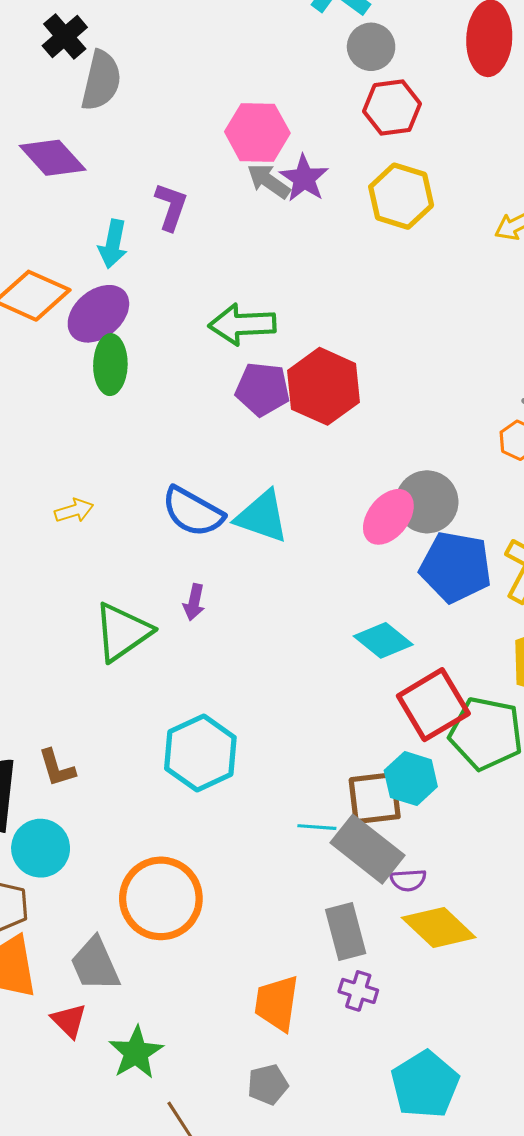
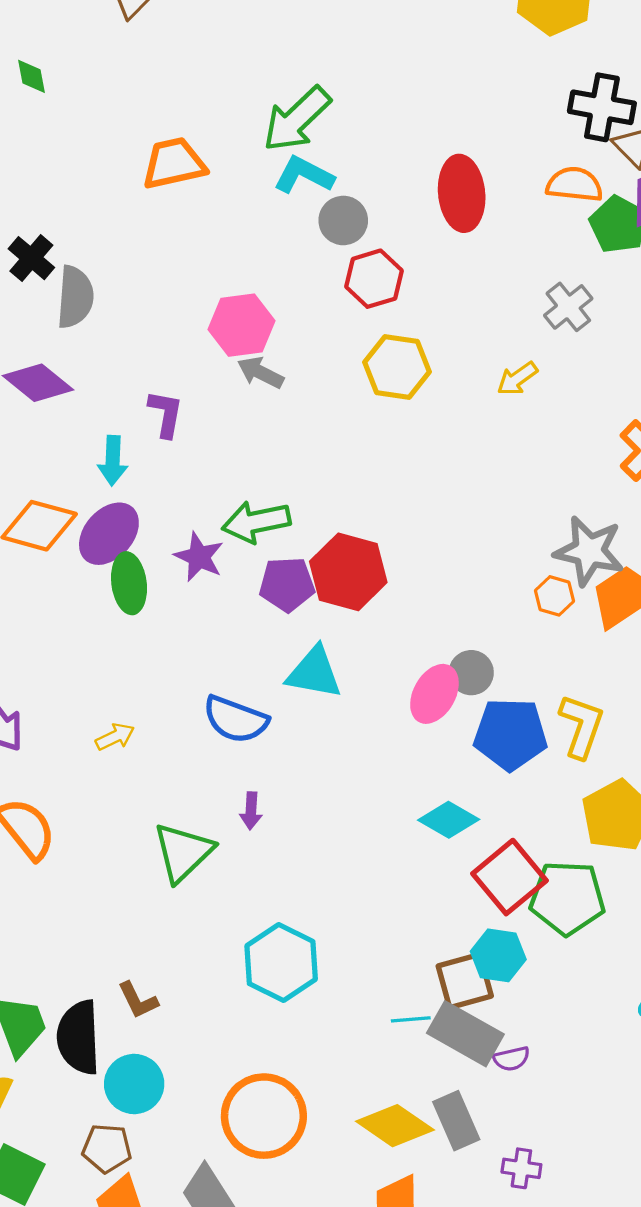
purple star: (304, 178) -> (199, 557), moved
gray circle: (427, 502) -> (471, 673), size x0.7
cyan triangle: (262, 517) -> (314, 673), moved
yellow diamond: (439, 927) -> (395, 1126), moved
purple cross: (358, 991) -> (521, 1168), moved

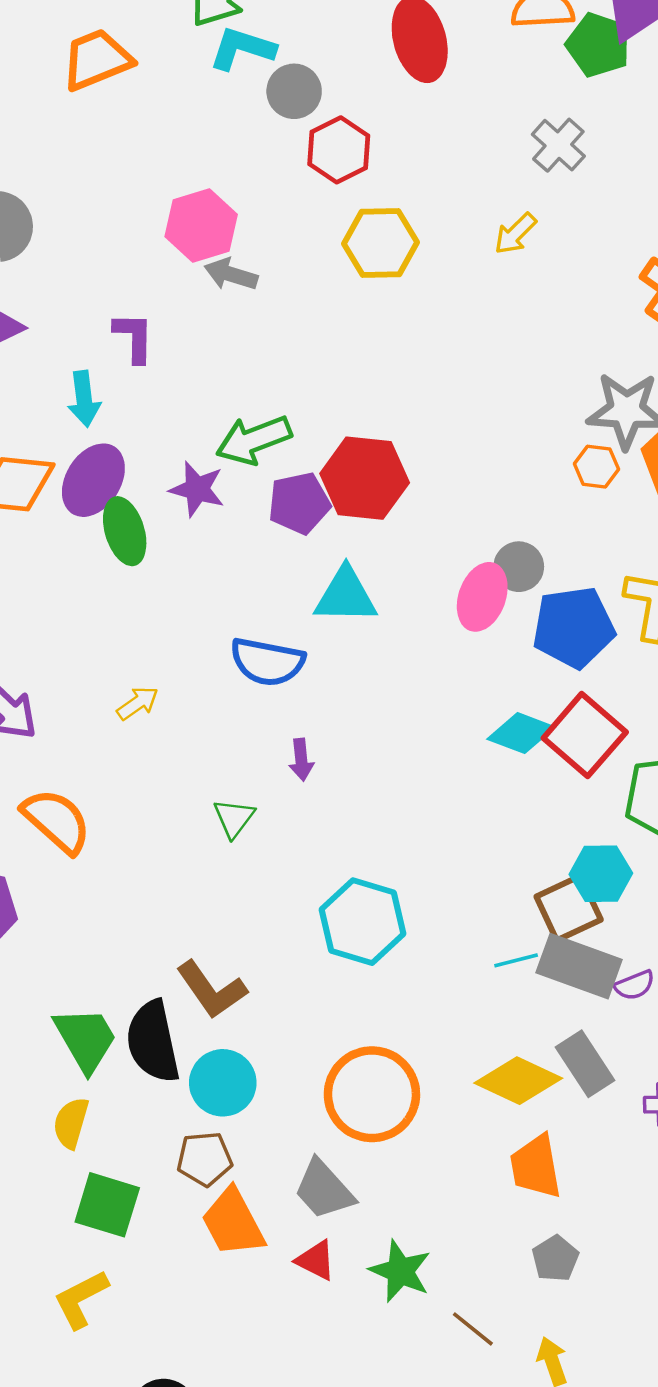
green triangle: (183, 852) -> (234, 818), size x0.6
red square: (510, 877) -> (585, 735), moved
brown L-shape: (138, 1000) -> (212, 990), size x1.5

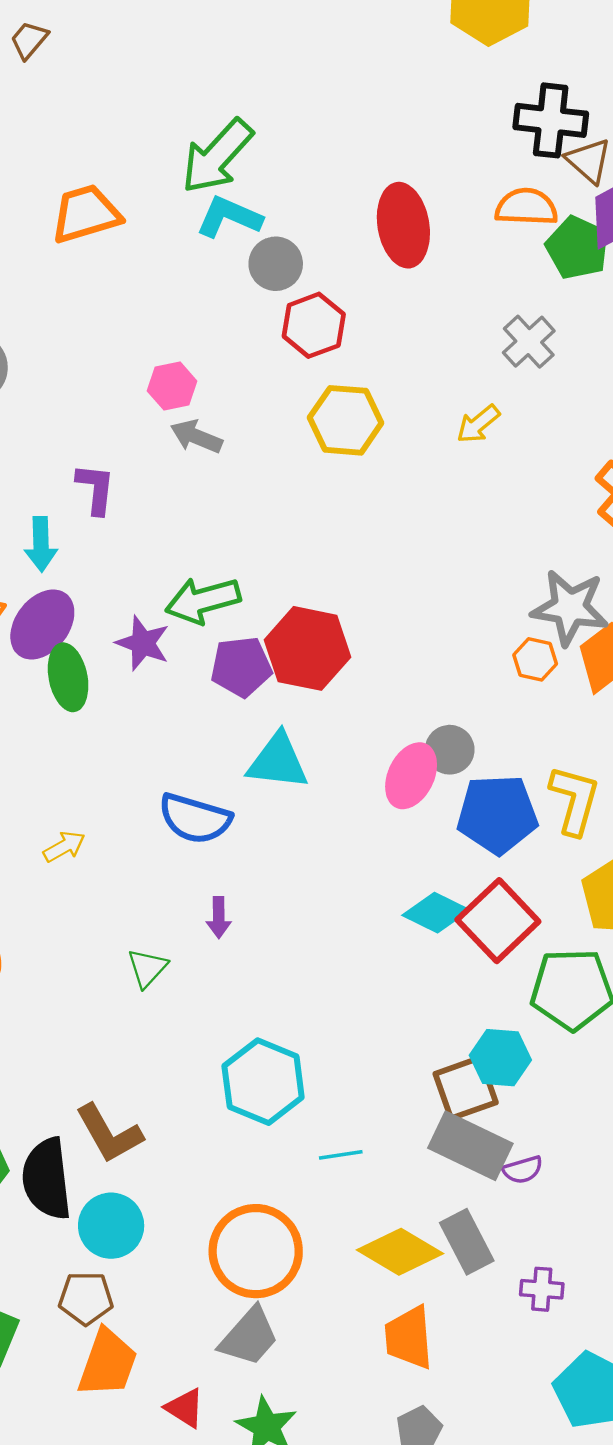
pink hexagon: (201, 225) -> (172, 386), size x0.7
cyan line: (516, 960) -> (341, 1155), moved
gray trapezoid: (324, 1190) -> (249, 1337), moved, turned -102
orange trapezoid: (233, 1222) -> (108, 1363), turned -138

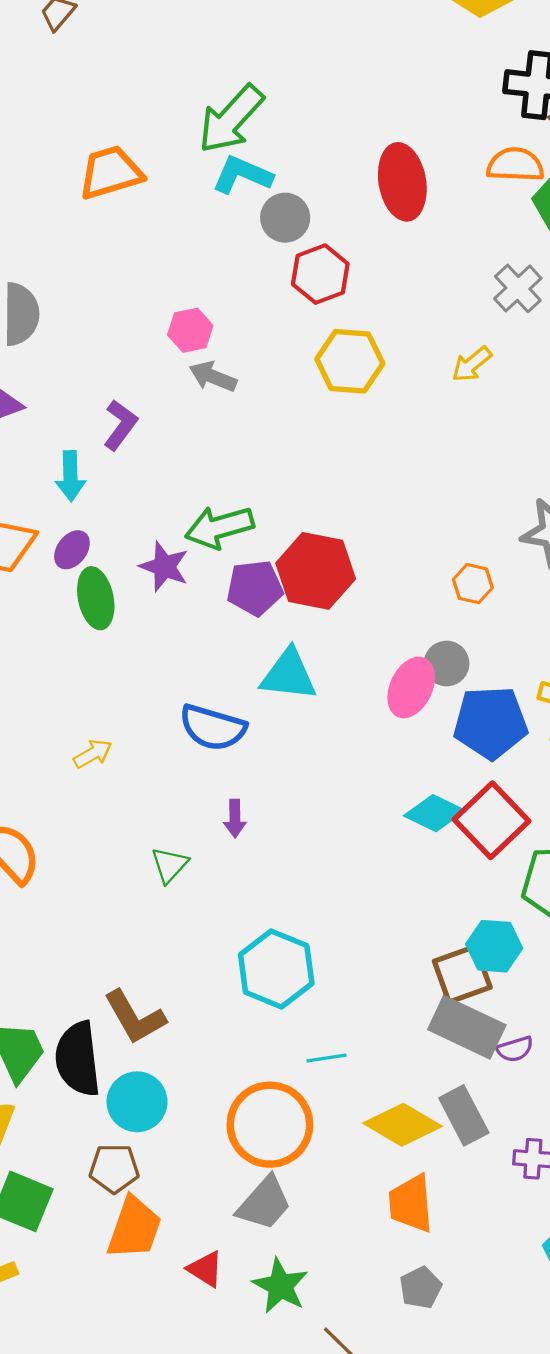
purple L-shape: (96, 489) -> (120, 425), turned 30
purple ellipse: (42, 624) -> (72, 550), size x0.6
orange hexagon: (535, 659) -> (473, 584), moved
cyan line: (341, 1155) -> (326, 1058), moved

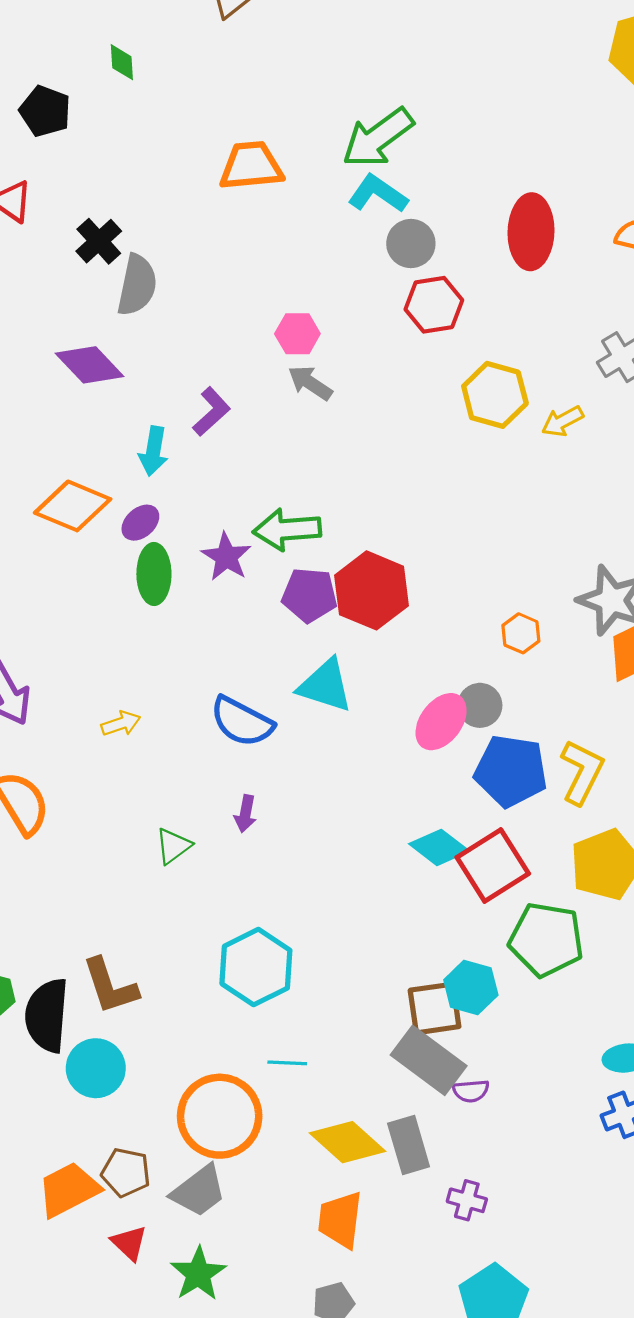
yellow hexagon: (350, 361) -> (495, 395), moved
brown pentagon: (114, 1168) -> (126, 1172), moved
orange trapezoid: (134, 1228) -> (69, 1190), turned -148

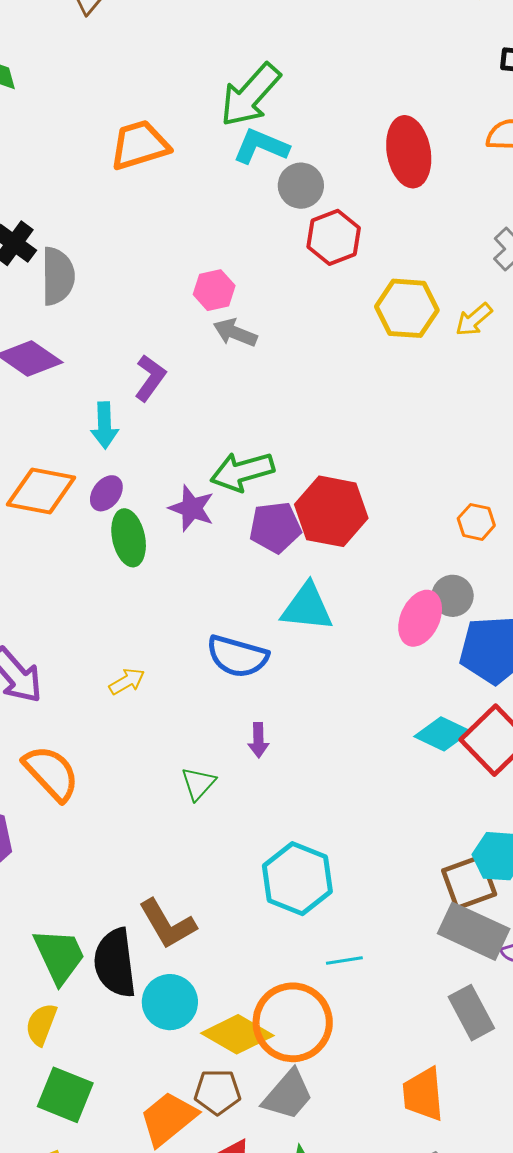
yellow diamond: (348, 1142) -> (237, 1034), moved

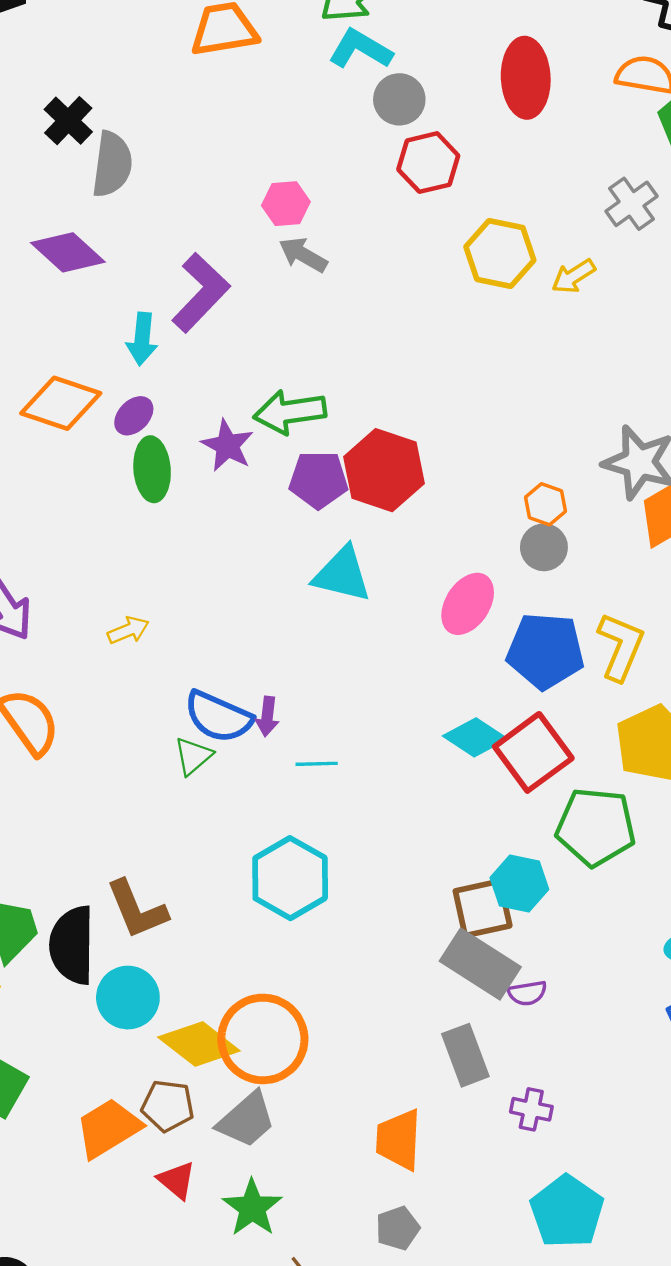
purple L-shape: (150, 378) -> (201, 293), size x1.5
gray circle: (453, 596) -> (544, 547), moved
blue semicircle: (237, 656) -> (218, 717), moved
cyan line: (344, 960) -> (317, 764), moved

